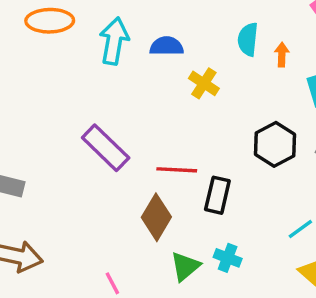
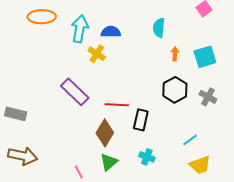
orange arrow: (282, 55) -> (175, 54), moved
yellow cross: (204, 83) -> (97, 54), moved
green triangle: (185, 266) -> (109, 162), moved

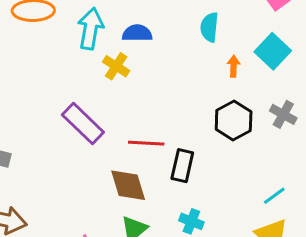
cyan square: (205, 57) -> (273, 51), moved, turned -30
gray cross: (208, 97) -> (283, 114), moved
brown diamond: (105, 133) -> (128, 185), turned -48
cyan line: (190, 140) -> (274, 196), moved

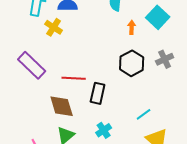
gray cross: (283, 114) -> (165, 59), turned 36
cyan line: (274, 196) -> (144, 114), moved
cyan cross: (191, 221) -> (104, 130), turned 35

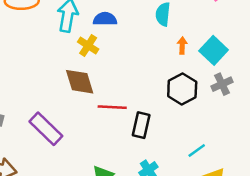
cyan square: (158, 17) -> (214, 50), moved
purple rectangle: (32, 65) -> (46, 129), moved
brown diamond: (62, 106) -> (80, 82), moved

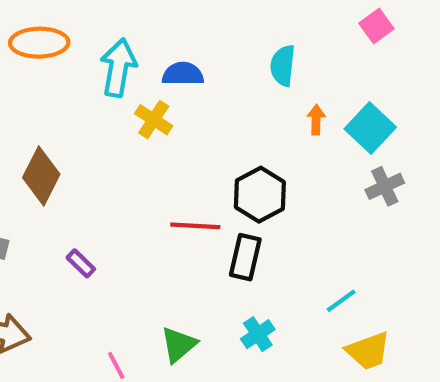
brown diamond: (80, 82) -> (41, 176), moved, turned 44
black hexagon: (182, 89) -> (260, 195), moved
purple rectangle: (46, 129) -> (81, 263), size x0.5

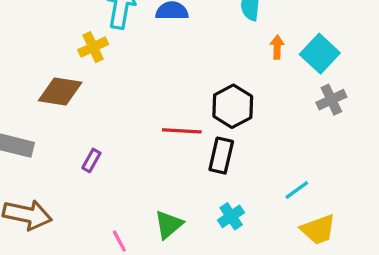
yellow cross: (154, 120) -> (93, 47), moved, turned 32
brown diamond: (41, 176) -> (60, 91), turned 72
purple rectangle: (81, 263) -> (91, 160), turned 75

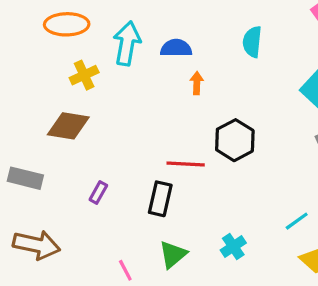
yellow cross: (93, 47) -> (84, 75), moved
orange arrow: (277, 47) -> (197, 83), moved
black rectangle: (221, 156) -> (160, 199), moved

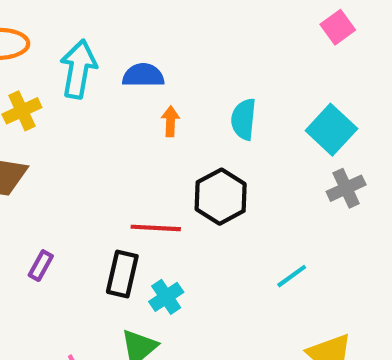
cyan semicircle: (252, 42) -> (244, 119), moved
cyan line: (297, 221) -> (292, 276), moved
cyan cross: (233, 246) -> (166, 297), moved

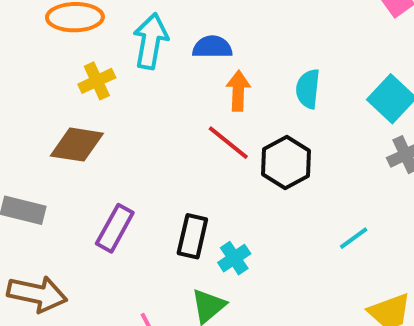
orange arrow: (170, 121) -> (238, 91), size x1.4
red line: (156, 228) -> (228, 143), moved, turned 36
purple rectangle: (41, 266) -> (115, 228), size x1.6

